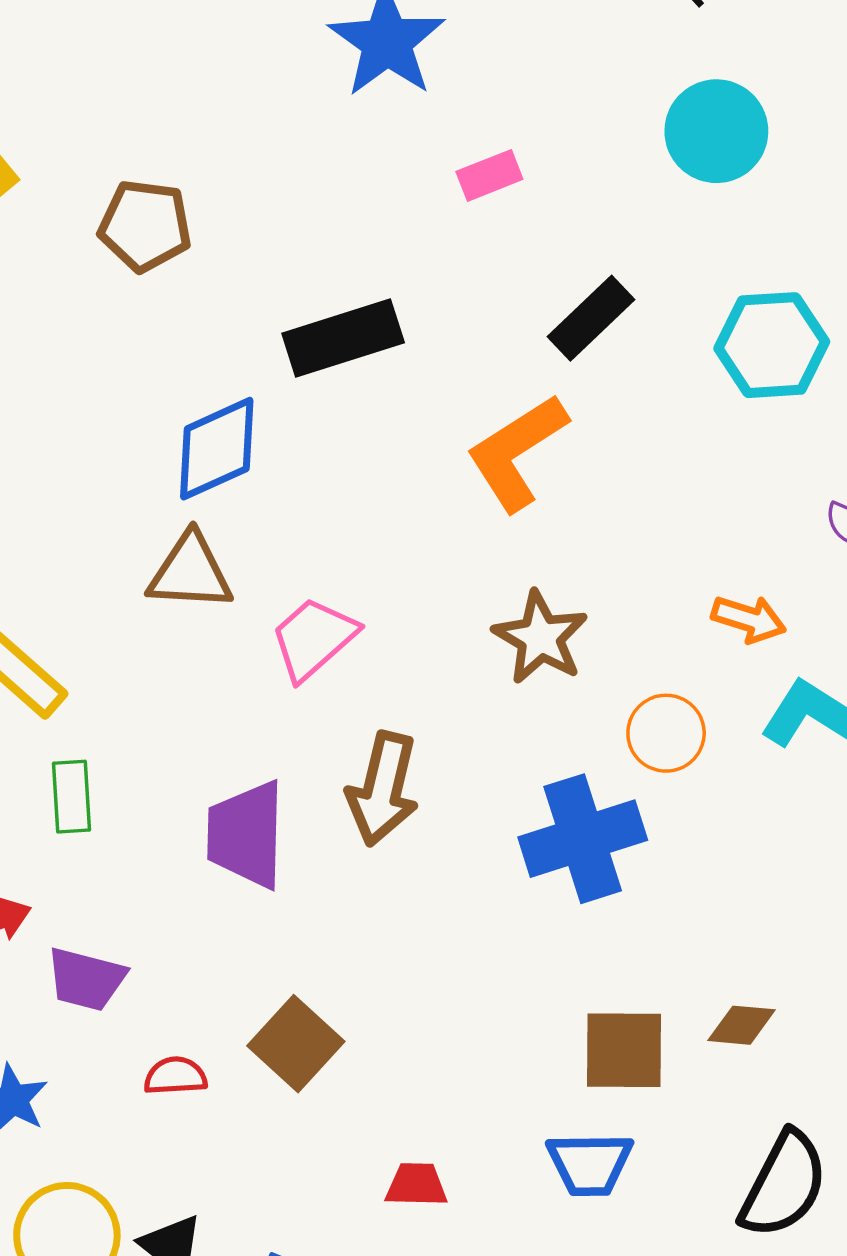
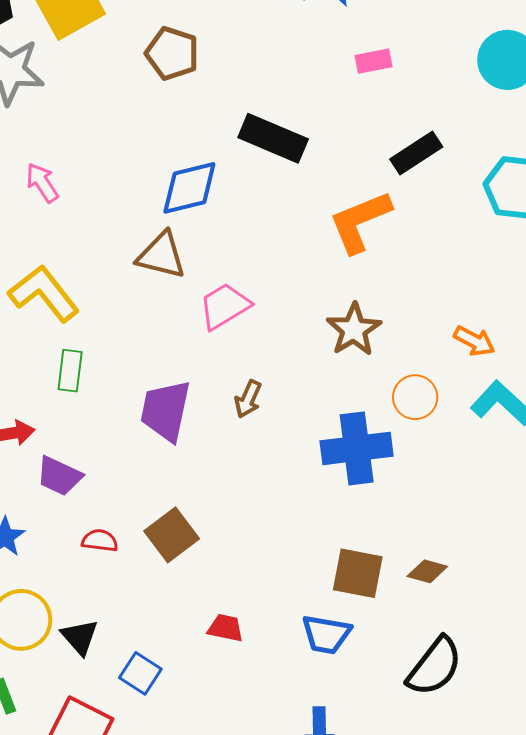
black rectangle: (343, 338) -> (273, 138), turned 30
brown arrow: (383, 789) -> (248, 399), size x0.6

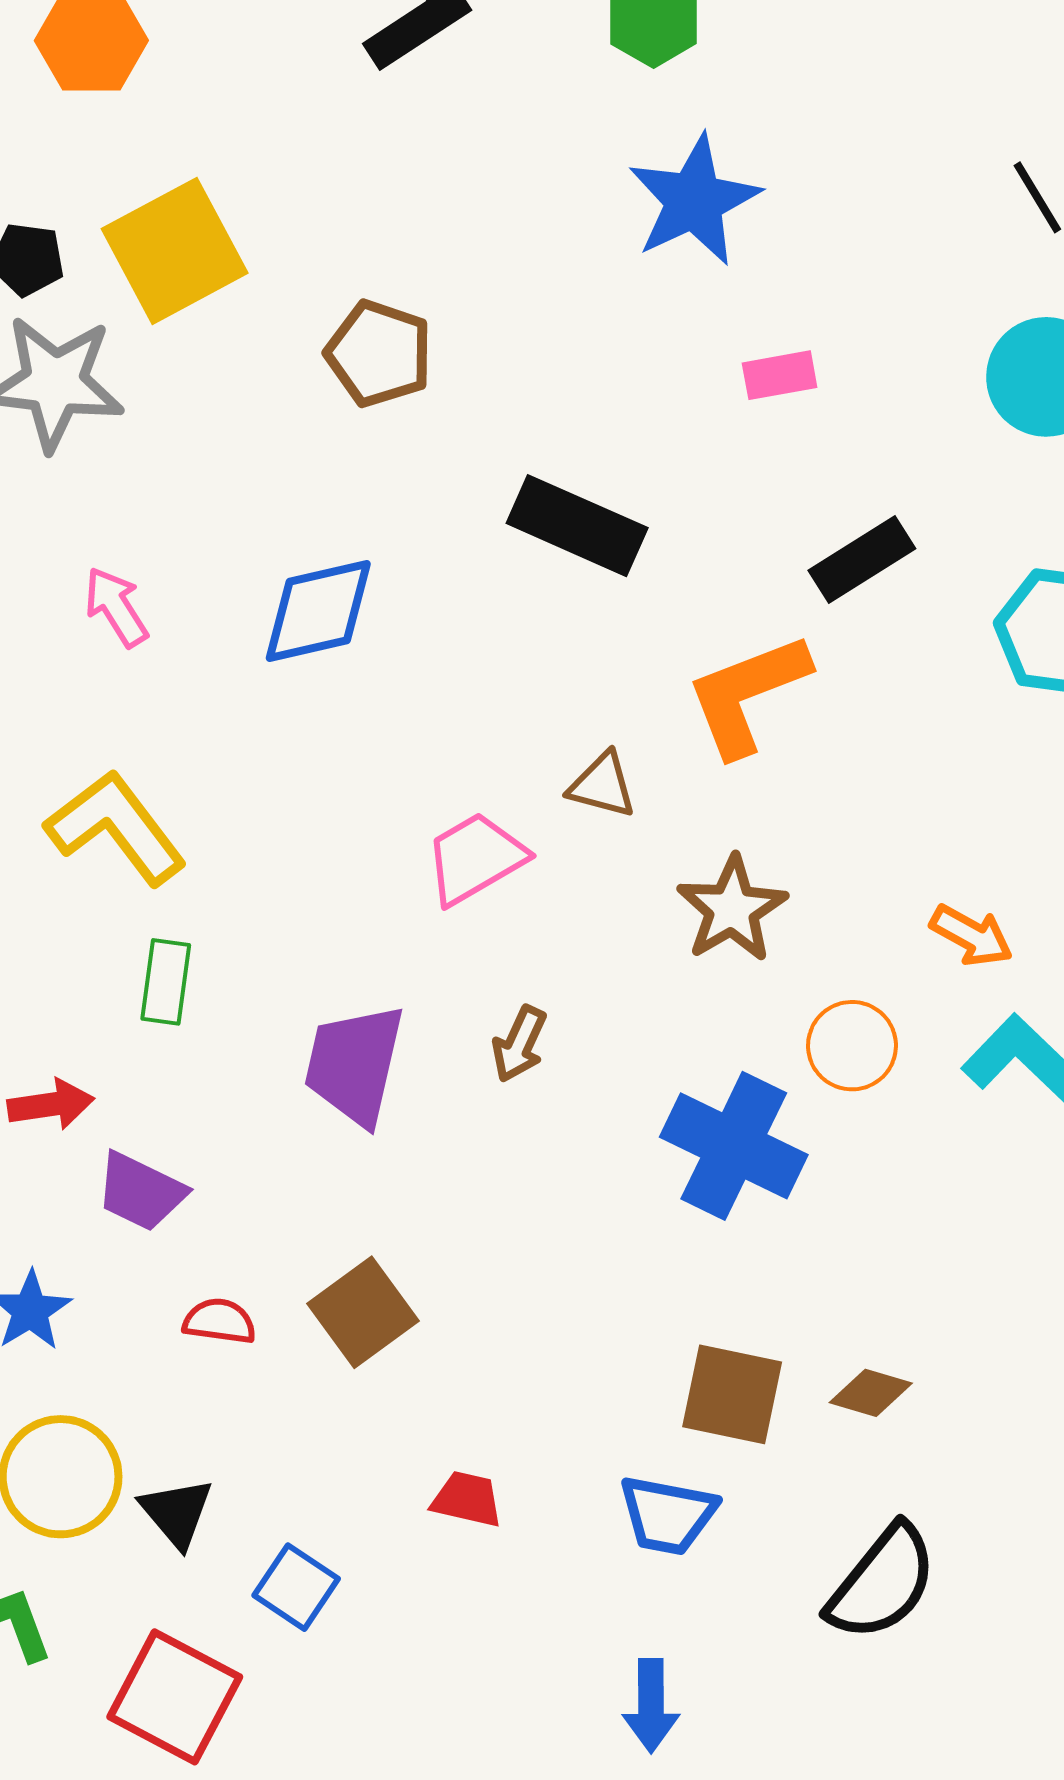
blue diamond: (189, 188) -> (318, 611), moved
brown triangle: (161, 255) -> (602, 785), moved, size x0.7
blue cross: (357, 448) -> (734, 1146), turned 32

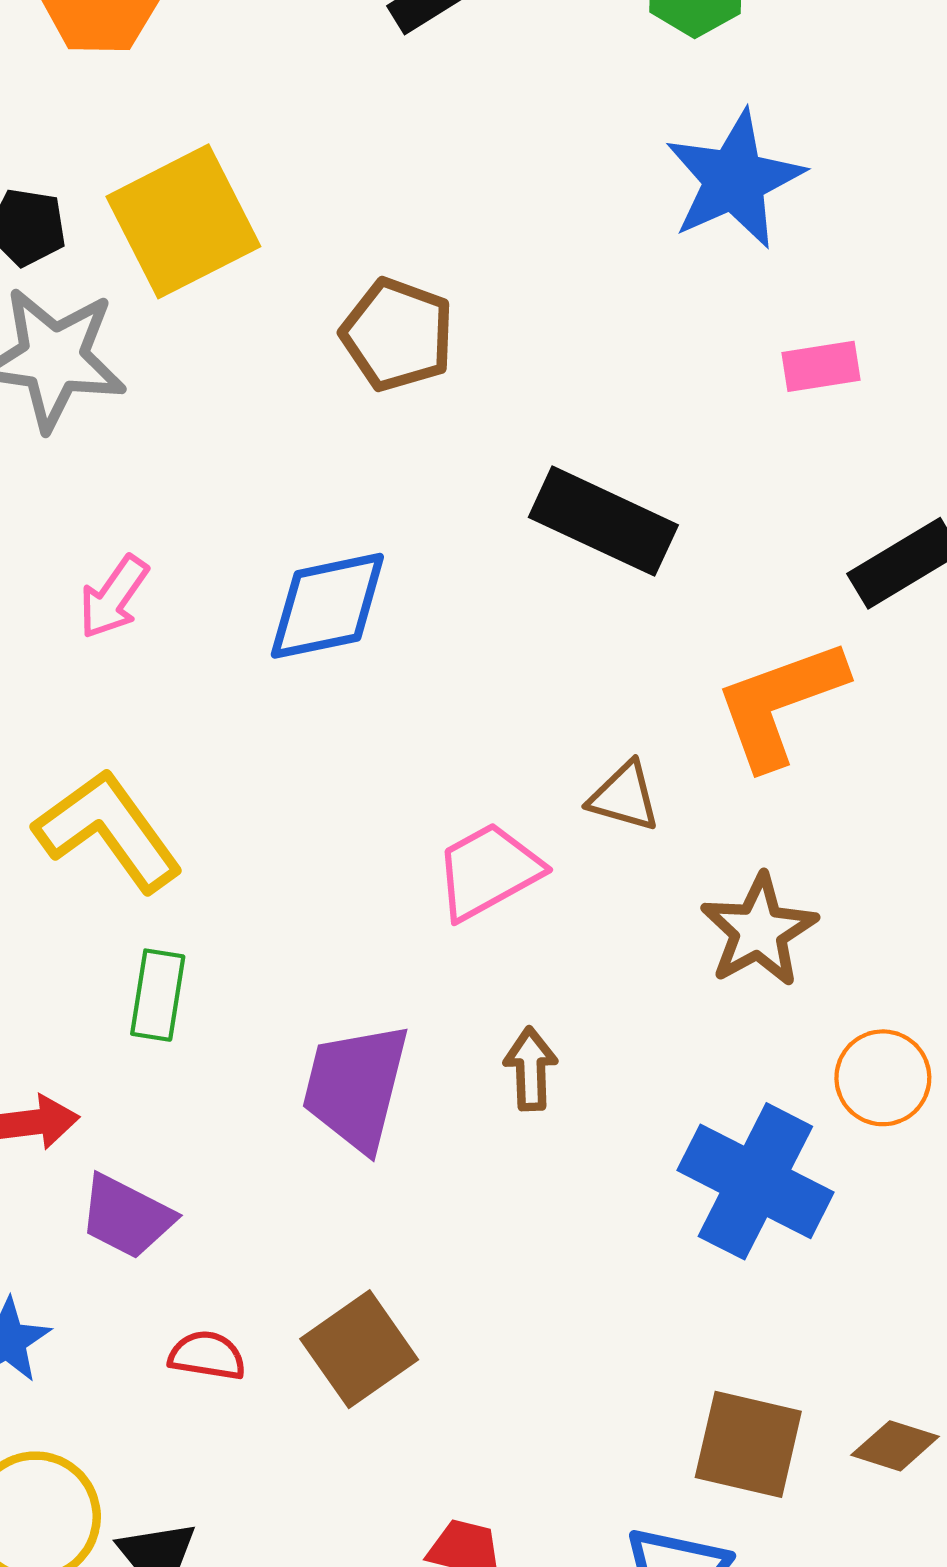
pink arrow: (116, 607) -> (114, 597), turned -114
brown arrow: (519, 1044) -> (531, 1069), turned 152

